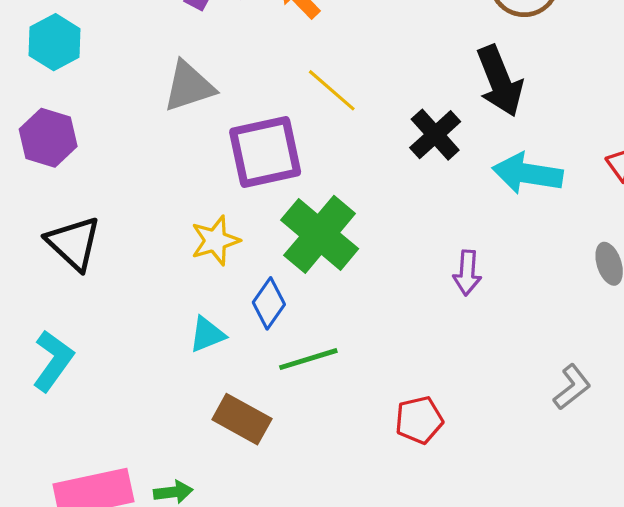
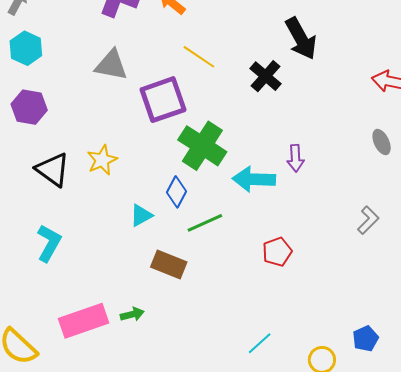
gray triangle: (189, 86) -> (111, 65), turned 36
cyan arrow: (528, 173) -> (254, 179), moved
yellow star: (215, 241) -> (102, 160), moved

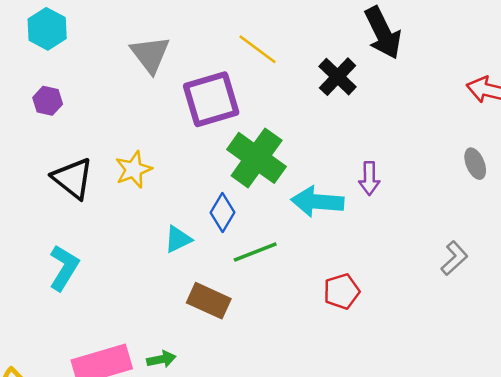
gray triangle: (111, 65) -> (150, 54), turned 39
purple hexagon: (29, 107) -> (48, 101), size x0.7

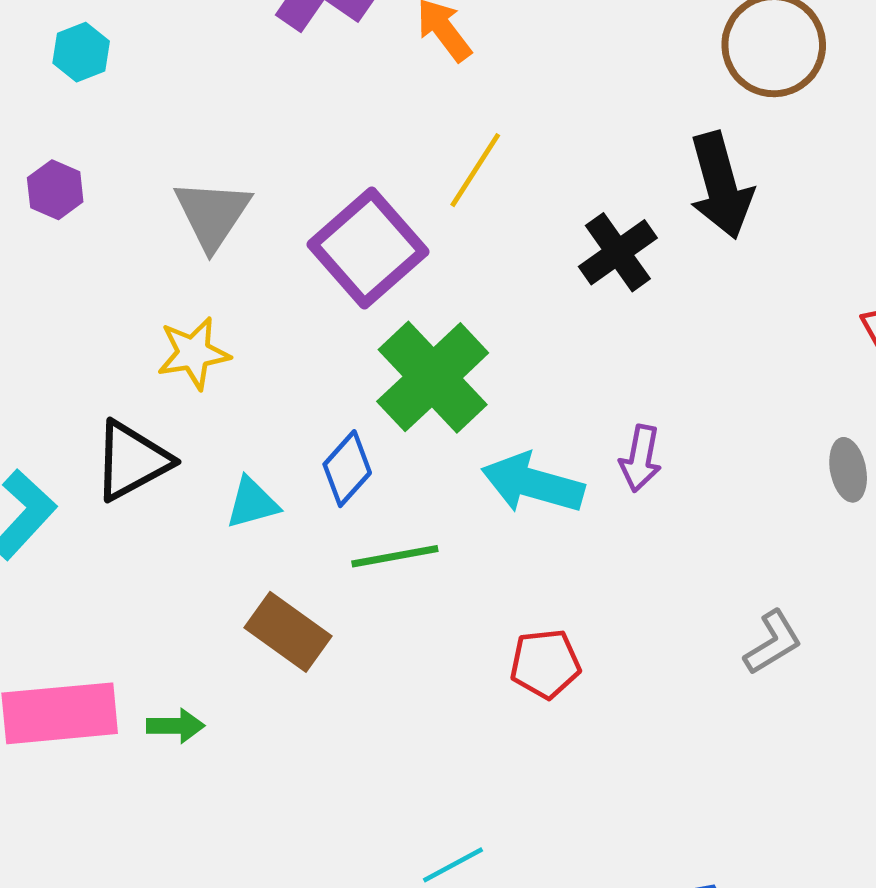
cyan hexagon: (47, 29) -> (81, 52), size x0.7
yellow line: (258, 49) -> (475, 170), turned 75
gray triangle: (150, 54) -> (212, 214), moved
purple square: (211, 99) -> (368, 248), turned -36
black triangle: (73, 178) -> (132, 461), moved, turned 42

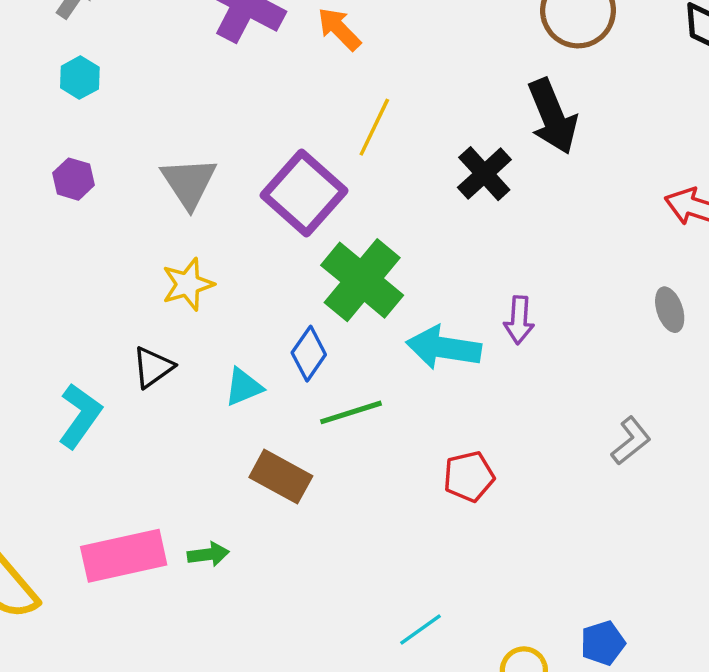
black triangle: (132, 461) -> (153, 367), size x0.7

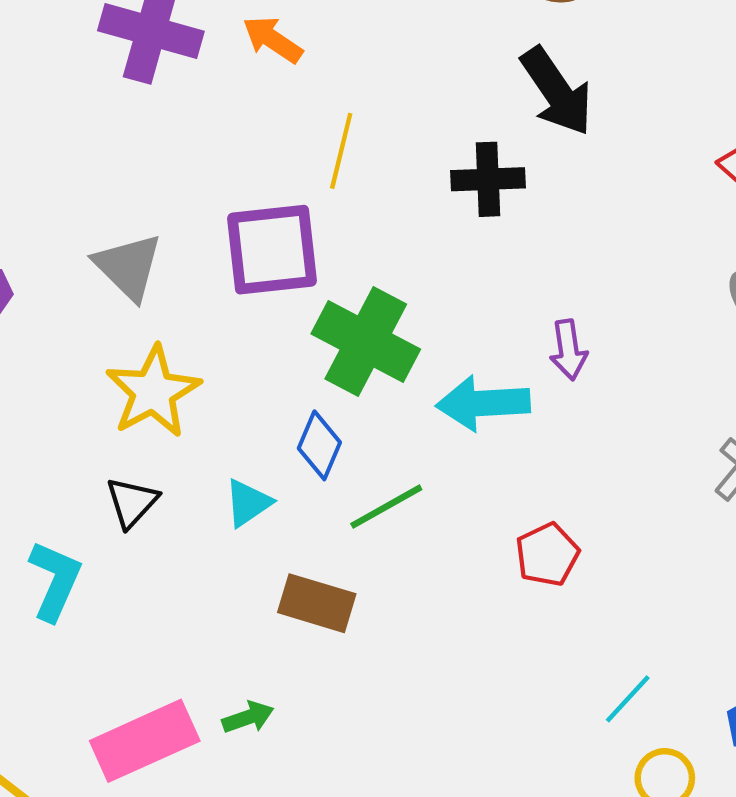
black cross: (484, 174) -> (488, 179), turned -38
purple square: (304, 193) -> (272, 250), turned -36
yellow star: (188, 284) -> (153, 392), size x1.4
cyan line: (421, 630) -> (628, 699), moved

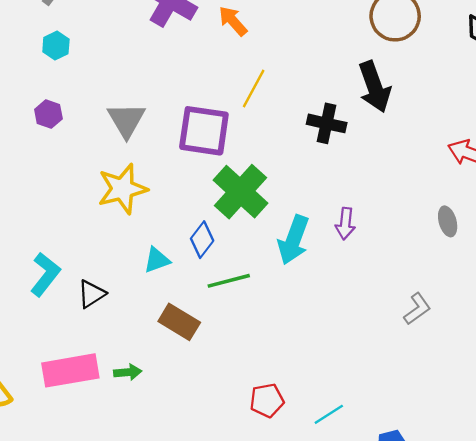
cyan arrow: (483, 403) -> (293, 240), turned -81
black triangle: (132, 502) -> (92, 294), moved
red pentagon: (547, 555) -> (267, 400), moved

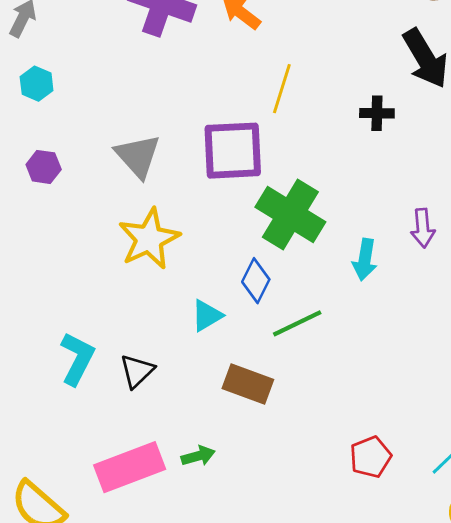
black cross: (327, 123) -> (377, 113), size x0.7
cyan arrow: (293, 240) -> (365, 260), size x0.7

